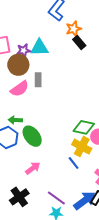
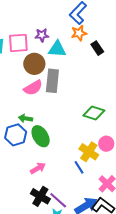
orange star: (74, 29) -> (79, 33), moved
purple star: (24, 50) -> (42, 35), moved
gray rectangle: (38, 80) -> (52, 81), size x1.6
green diamond: (84, 127) -> (94, 113), moved
black cross: (19, 197) -> (40, 196), moved, turned -30

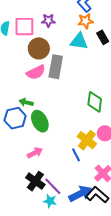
cyan triangle: (57, 49) -> (79, 41), moved
green diamond: (94, 113) -> (95, 102), turned 75

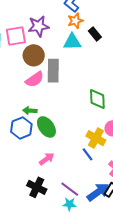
purple star: (48, 20) -> (39, 26), size x1.5
black cross: (35, 181) -> (37, 187), moved

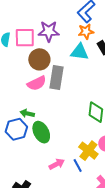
pink arrow: (47, 159) -> (57, 164), moved

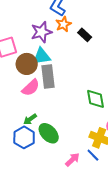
purple star: (49, 31) -> (41, 32), moved
cyan triangle: (80, 52) -> (42, 56), moved
green arrow: (27, 113) -> (30, 119), turned -32

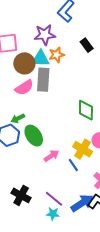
orange star: (63, 24) -> (57, 55), moved
pink arrow: (72, 160) -> (51, 156), moved

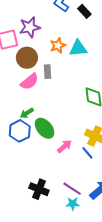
purple star: (45, 35) -> (30, 27), moved
black rectangle: (87, 45) -> (84, 11), moved
cyan triangle: (40, 59) -> (78, 48), moved
gray rectangle: (43, 80) -> (48, 72), size x0.6

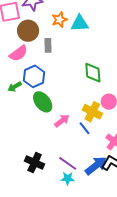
pink semicircle: (29, 82) -> (18, 53), moved
green arrow: (27, 113) -> (15, 87), moved
blue hexagon: (20, 131) -> (34, 76), moved

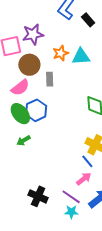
green arrow: (15, 87) -> (23, 140), moved
green ellipse: (43, 102) -> (20, 114), moved
pink arrow: (62, 121) -> (84, 179), moved

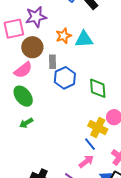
blue hexagon: (36, 110) -> (65, 78), moved

